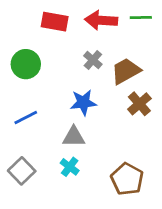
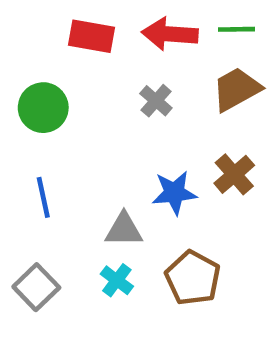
brown trapezoid: (126, 71) -> (237, 89), moved
blue star: (83, 102) -> (174, 193), moved
blue line: (26, 118) -> (43, 197), turned -75
brown pentagon: (127, 179) -> (193, 278), moved

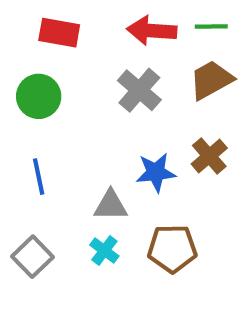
red rectangle: (92, 36) -> (59, 33), moved
gray cross: (156, 101) -> (139, 90), size x1.5
brown pentagon: (193, 278) -> (172, 248), turned -30

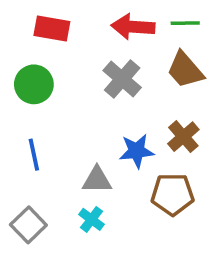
brown trapezoid: (211, 80) -> (185, 70), turned -102
brown pentagon: (172, 248) -> (173, 194), moved

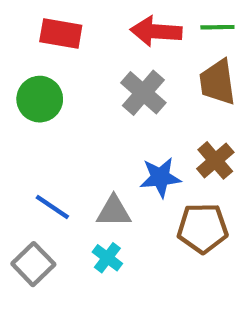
brown trapezoid: (185, 70) -> (217, 82), turned 33
blue line: (34, 155) -> (52, 207), moved, turned -44

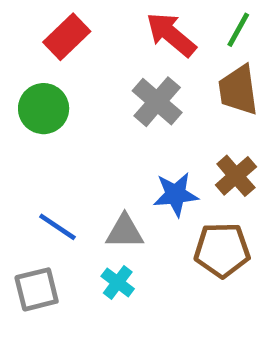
green line: (217, 27) -> (238, 30), turned -60
red arrow: (156, 31) -> (171, 34), turned 36
red rectangle: (61, 34) -> (67, 37), turned -54
gray square: (33, 264) -> (37, 289), turned 30

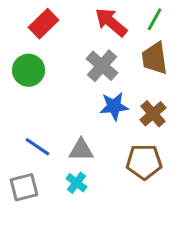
blue star: (176, 194) -> (114, 106), moved

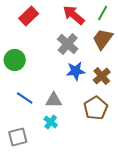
brown trapezoid: (155, 58) -> (103, 39), turned 45
green circle: (29, 70) -> (15, 60), moved
brown pentagon: (144, 162) -> (96, 108), turned -30
gray square: (24, 187) -> (18, 137), moved

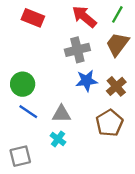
red rectangle: (29, 16) -> (33, 18), turned 66
gray cross: (68, 44) -> (77, 50), turned 35
green circle: (15, 60) -> (23, 84), moved

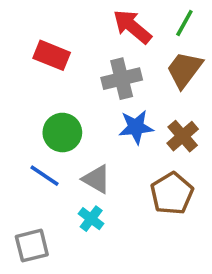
red rectangle: (33, 18) -> (52, 55), moved
green circle: (23, 84) -> (62, 133), moved
gray triangle: (61, 114) -> (96, 179), turned 30

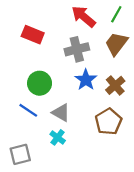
blue star: (136, 127) -> (86, 80), turned -30

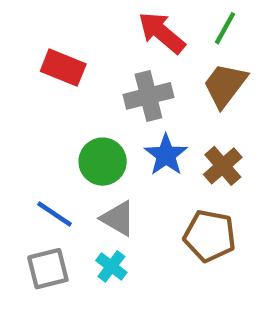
green circle: (40, 83) -> (103, 162), moved
brown pentagon: (108, 122) -> (210, 236), turned -30
gray square: (20, 154) -> (48, 269), moved

